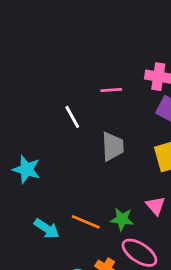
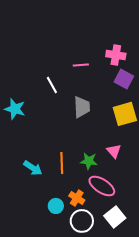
cyan star: (27, 169) -> (15, 109), moved
orange line: (86, 222) -> (62, 163), turned 65

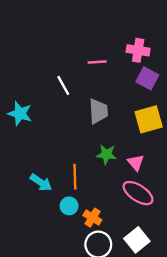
green star: (89, 161) -> (106, 154), moved
pink ellipse: (102, 186) -> (138, 193), moved
cyan circle: (56, 206) -> (69, 206), moved

